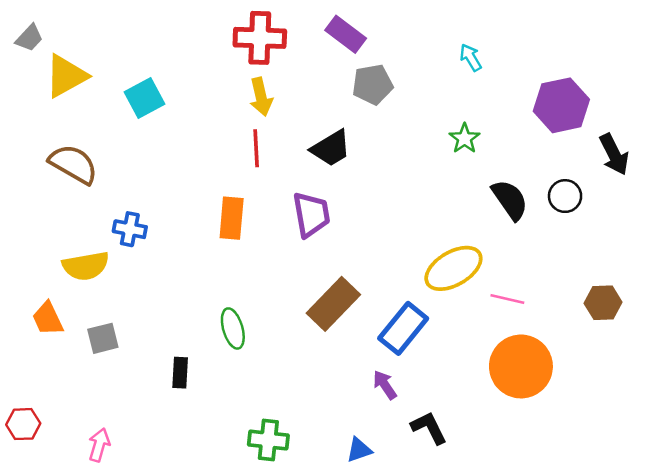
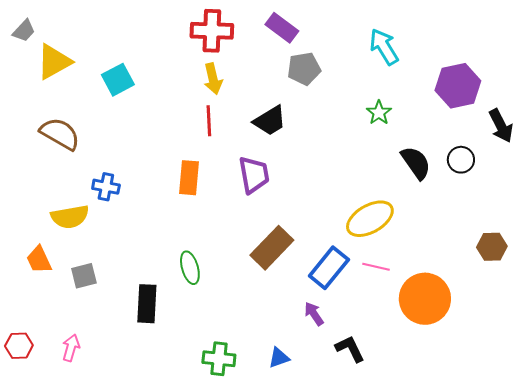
cyan arrow: (471, 58) -> (384, 47), size x1.6
pink line: (507, 299) -> (376, 267), moved
black rectangle: (180, 373) -> (147, 304), size x1.5
pink arrow: (99, 445) -> (71, 348), moved
blue triangle: (359, 450) -> (279, 358), moved

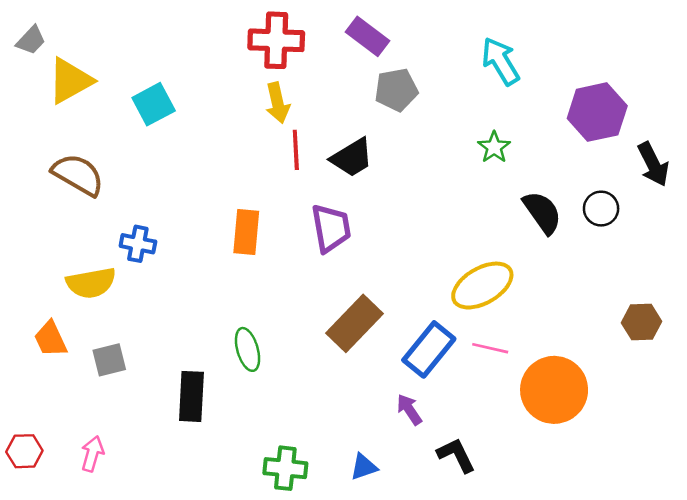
red line: (209, 121) -> (296, 150), moved

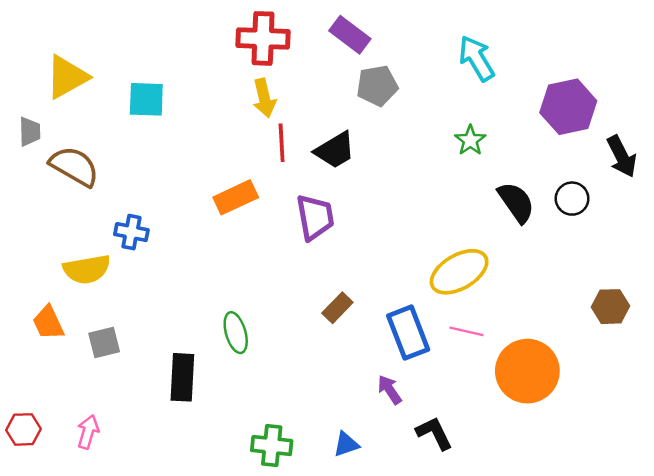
gray trapezoid: (31, 40) -> (30, 132), moved, turned -44
cyan square: (154, 104) -> (146, 99), turned 30
orange rectangle: (246, 232) -> (236, 197), moved, turned 60
brown rectangle: (354, 323) -> (337, 308), size x0.6
blue rectangle: (429, 349) -> (408, 333), turned -60

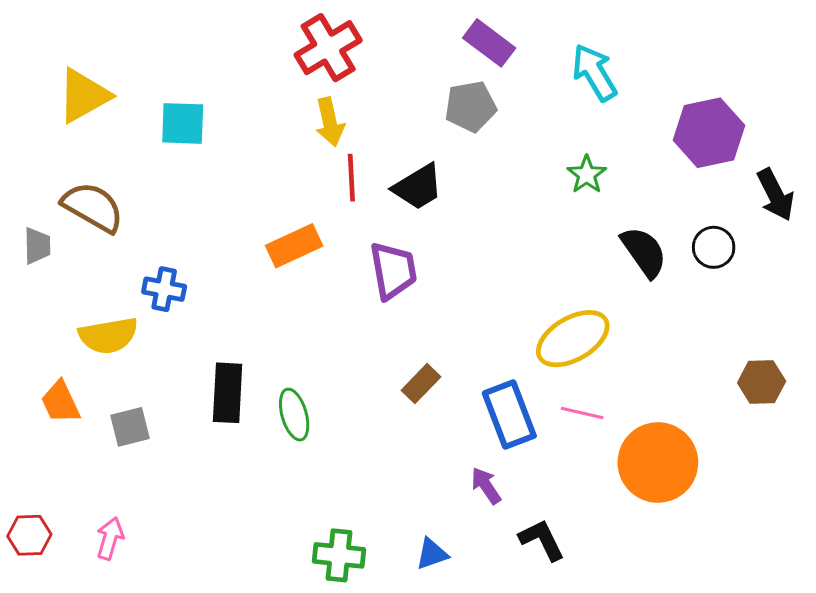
purple rectangle: (350, 35) -> (489, 43), moved
red cross: (263, 38) -> (328, 48), turned -33
gray trapezoid: (30, 132) -> (37, 246), moved
black rectangle: (182, 377) -> (228, 393), moved

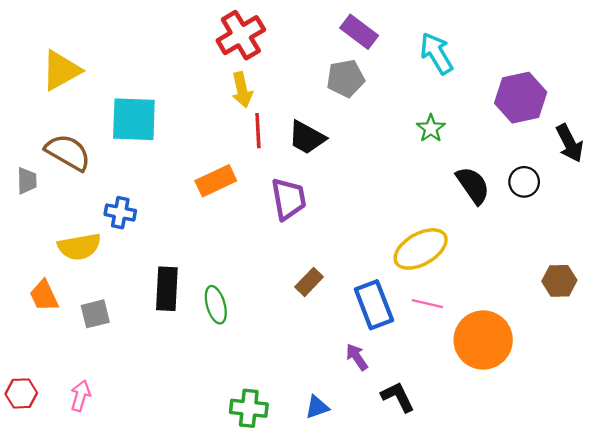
cyan square: (183, 123) -> (134, 119), moved, size x1.4
black trapezoid: (418, 187) -> (307, 137), turned 60

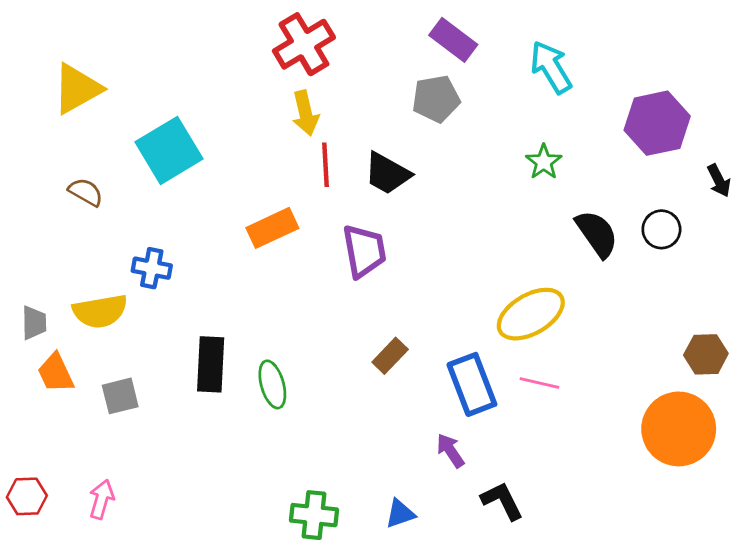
cyan square: (134, 119) -> (169, 150), turned -33
black arrow: (570, 143) -> (719, 181), size x0.7
brown semicircle: (68, 152) -> (86, 192), size x0.6
gray trapezoid: (27, 181) -> (34, 323), moved
orange circle: (483, 340) -> (679, 429), moved

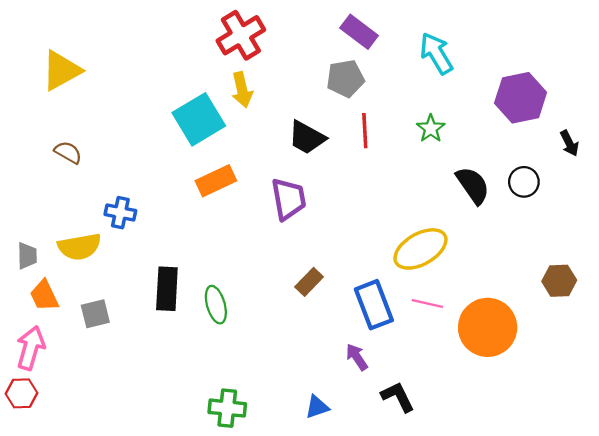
cyan square: (169, 150) -> (199, 119), moved
red line: (325, 165) -> (365, 131), moved
orange circle: (679, 429) -> (488, 327), moved
pink arrow: (102, 499) -> (31, 348), moved, size x1.4
green cross: (314, 515) -> (227, 408), moved

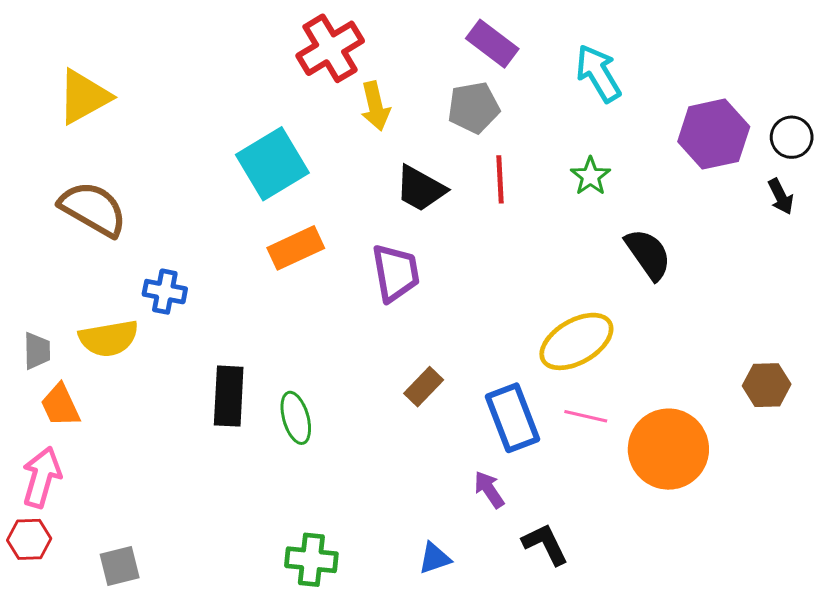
yellow arrow: (242, 90) -> (375, 106), moved
brown semicircle: (68, 152) -> (93, 209), size x1.8
black circle: (524, 182) -> (792, 137), moved
gray square: (95, 314) -> (120, 566), moved

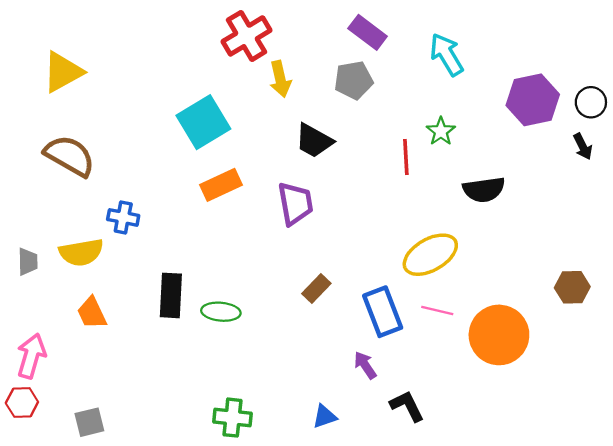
red line: (500, 179) -> (406, 157), moved
black semicircle: (648, 254) -> (484, 190), turned 117
orange trapezoid: (60, 405) -> (92, 313), moved
green ellipse: (296, 418) -> (221, 312), turned -69

